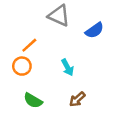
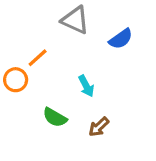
orange circle: (22, 66) -> (16, 80), moved
green semicircle: (33, 101) -> (55, 117), moved

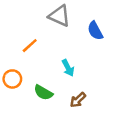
blue semicircle: (121, 39) -> (95, 31), turned 96
orange circle: (16, 80) -> (12, 79), moved

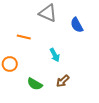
orange line: (30, 46) -> (24, 37), turned 56
green semicircle: (43, 93) -> (35, 84), moved

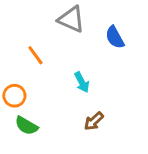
orange line: (24, 37) -> (35, 55), turned 40
green semicircle: (35, 84) -> (26, 126), moved

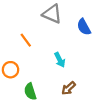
green semicircle: (26, 126) -> (30, 92), moved, turned 42

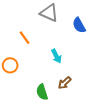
green semicircle: (30, 92) -> (42, 92), moved

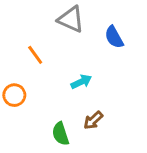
cyan arrow: (56, 56) -> (81, 82), turned -88

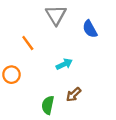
gray triangle: (71, 19) -> (56, 15), turned 35
green semicircle: (60, 134) -> (48, 105), turned 30

